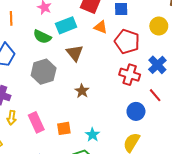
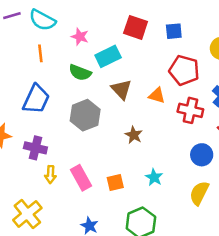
orange triangle: (101, 27) -> (157, 95), moved
cyan star: (92, 135) -> (154, 177), moved

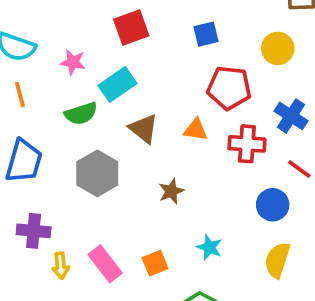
red square: (136, 27) -> (131, 28), moved, turned -30
green semicircle: (80, 73) -> (81, 114), turned -30
brown star: (134, 135) -> (171, 191), turned 30

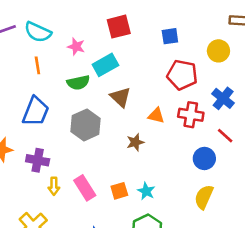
orange triangle: (196, 130) -> (156, 116), moved
cyan star: (209, 247) -> (146, 191), moved

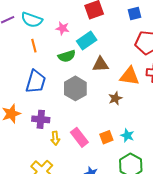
brown triangle: (120, 97) -> (101, 64), turned -42
orange triangle: (156, 116) -> (130, 76), size x1.5

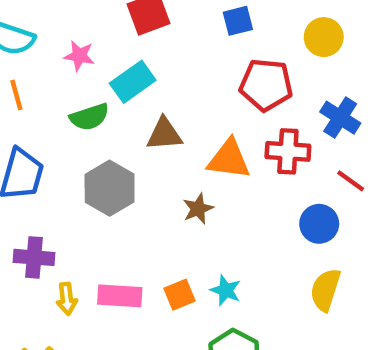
pink rectangle: (79, 137) -> (120, 296), turned -48

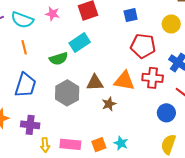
pink star: (79, 56) -> (52, 14), moved
brown triangle: (164, 134) -> (95, 83), moved

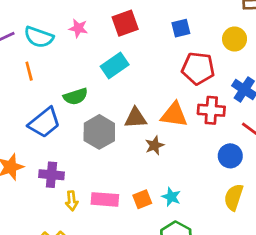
orange line: (24, 47) -> (29, 71), moved
green semicircle: (59, 59) -> (76, 96), moved
blue trapezoid: (25, 85) -> (44, 123), turned 35

